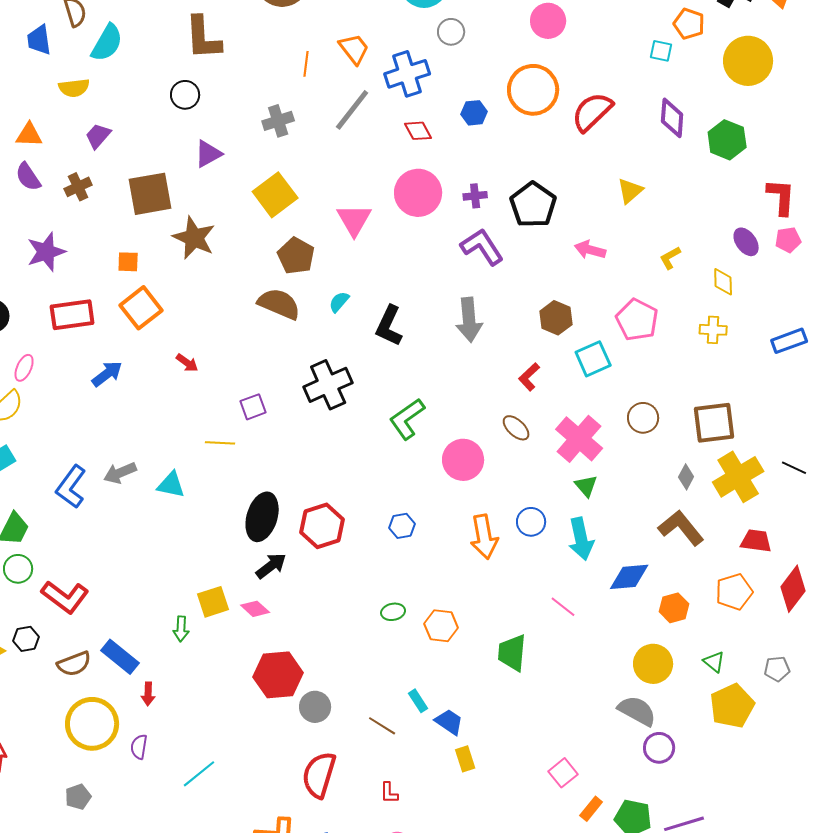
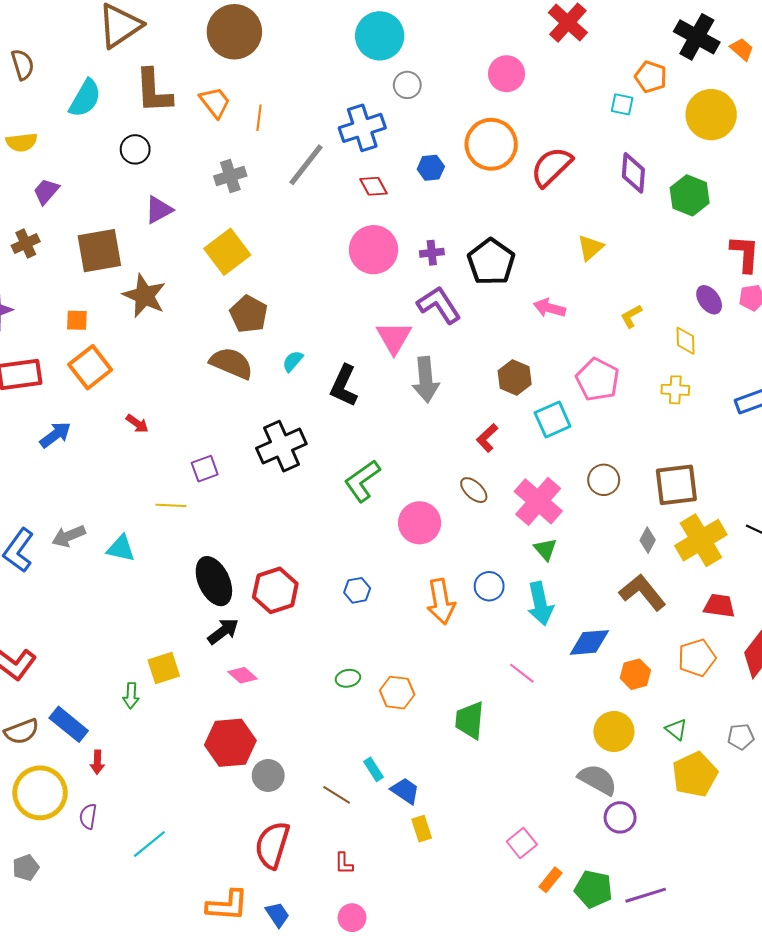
cyan semicircle: (107, 43) -> (85, 98), moved
orange trapezoid: (354, 49) -> (215, 102), moved
pink triangle: (354, 220) -> (394, 338), moved
black ellipse: (262, 517) -> (214, 581), turned -42
pink diamond: (255, 609) -> (243, 675), moved

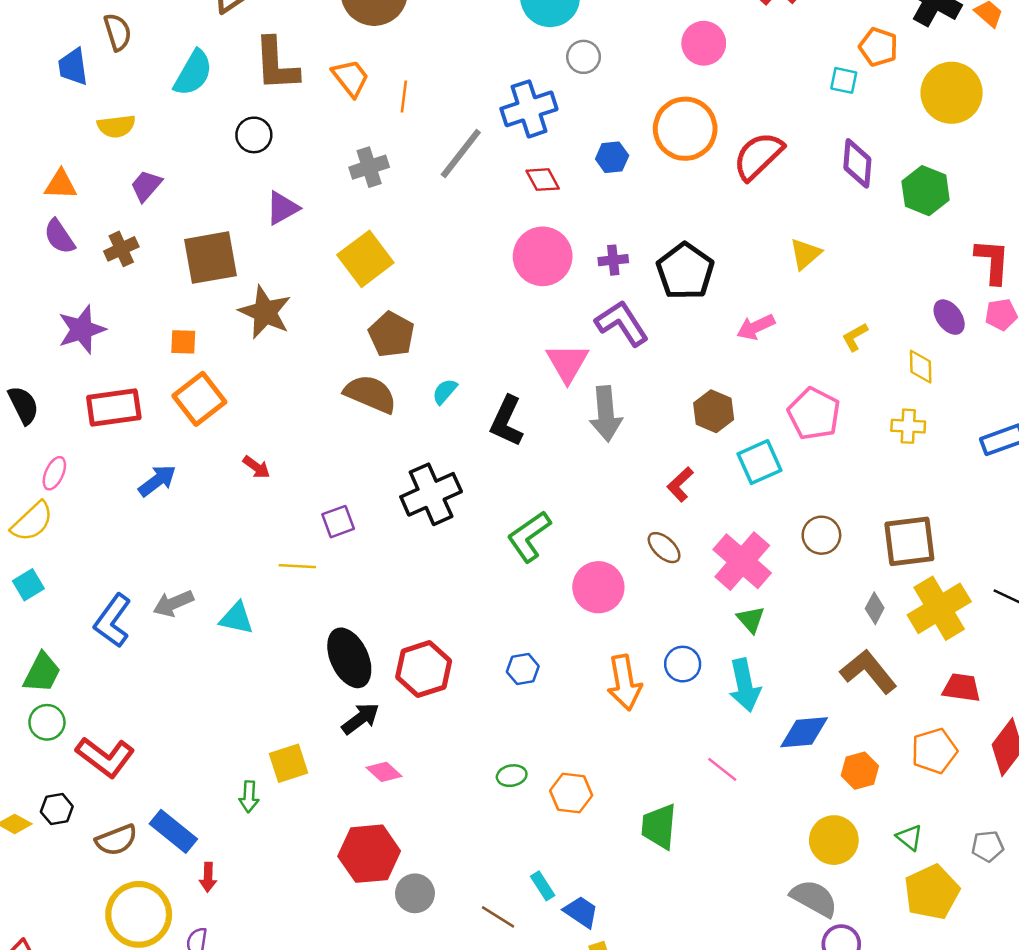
pink arrow: (549, 308) -> (756, 327), turned -40

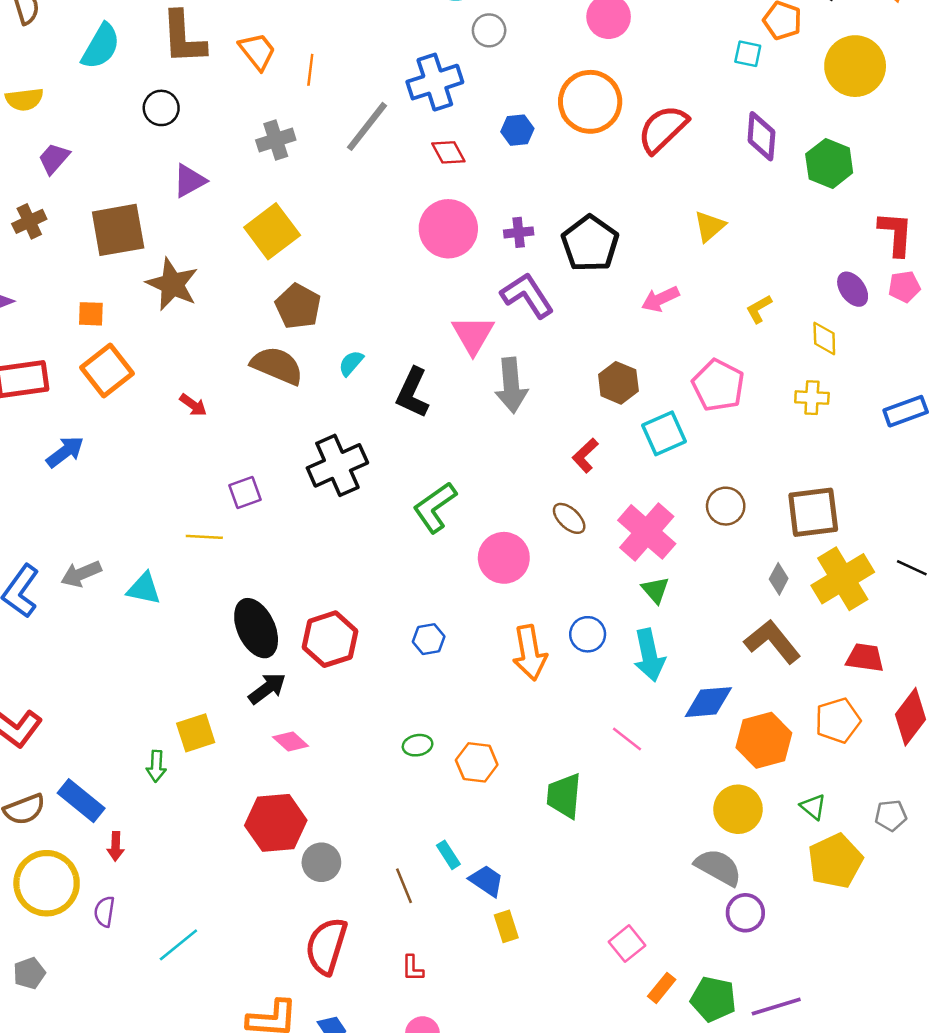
red arrow: (256, 467) -> (193, 405), moved
orange hexagon: (860, 771) -> (764, 740), size x1.5
brown line: (498, 917) -> (404, 886), turned 36

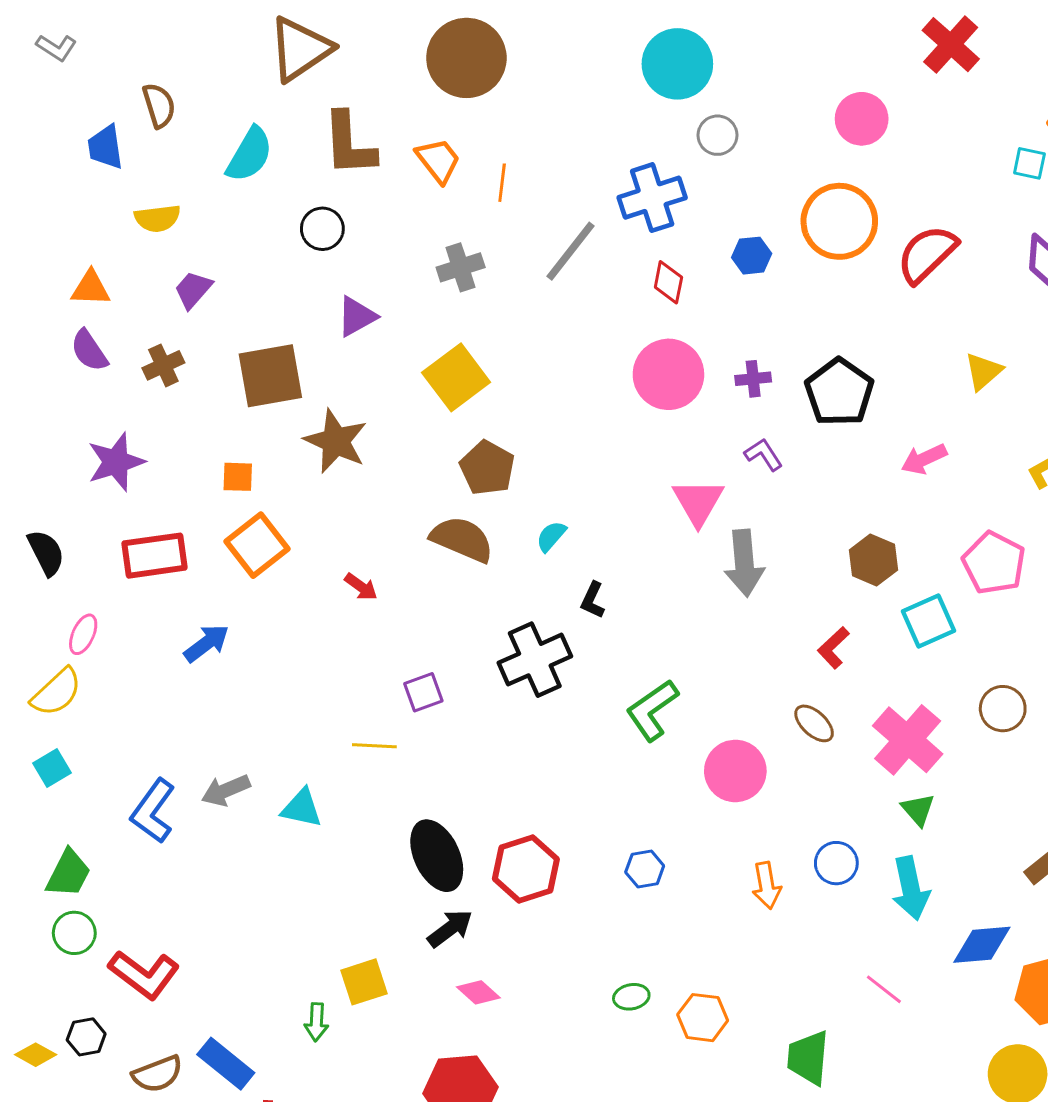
red diamond: (448, 152) -> (668, 282), turned 40
purple L-shape: (527, 295) -> (764, 455), size x0.6
black L-shape: (413, 393) -> (593, 600), moved, size x0.6
orange arrow: (530, 653) -> (767, 885), size x0.7

